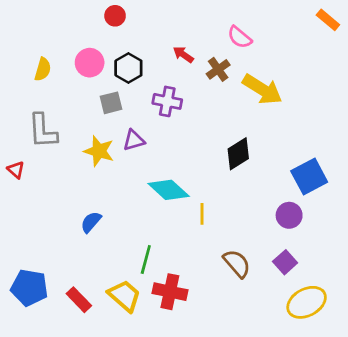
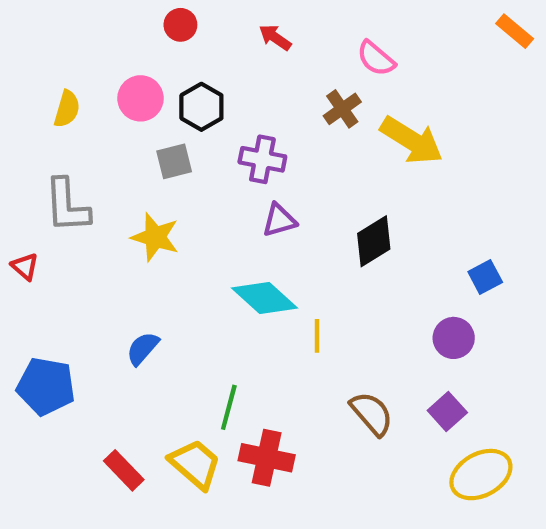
red arrow: (183, 55) -> (275, 37), moved
purple triangle: (134, 140) -> (279, 220), moved
blue square: (309, 176) -> (485, 277), size x0.6
blue pentagon: (29, 288) -> (46, 386), moved

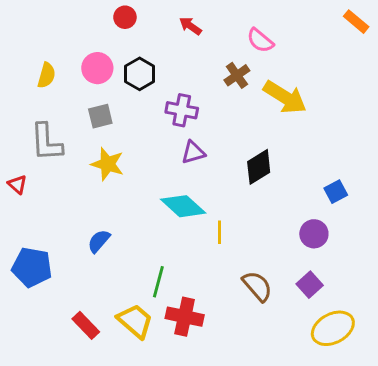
gray square: (174, 161) -> (100, 116), moved

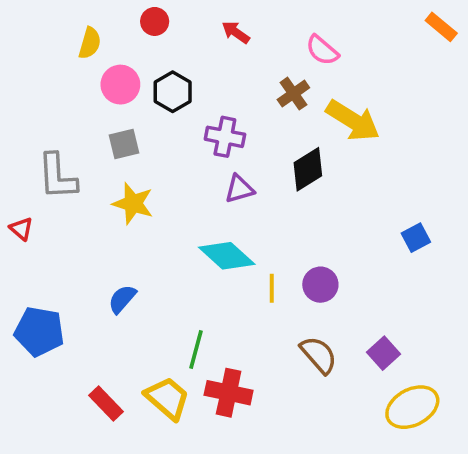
yellow semicircle: (46, 75) -> (90, 43), moved
black diamond: (259, 167) -> (308, 169), moved
purple circle: (314, 234) -> (320, 285), moved

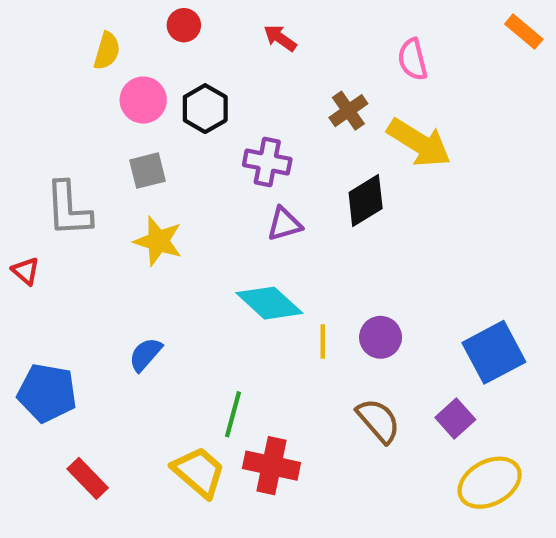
pink semicircle: (322, 50) -> (413, 59), moved, turned 36
blue square: (416, 238) -> (494, 352), moved, size x1.8
red rectangle: (106, 404) -> (88, 478), moved

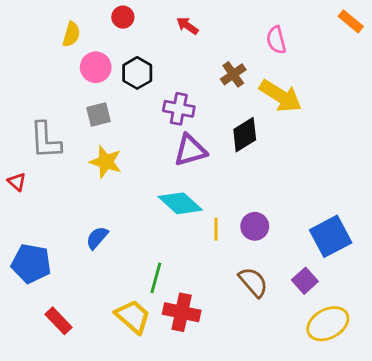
purple triangle: (284, 224) -> (190, 150), size x1.4

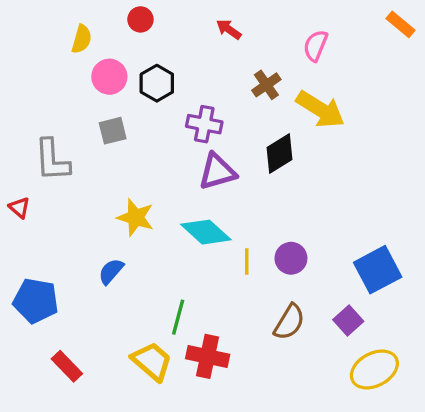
red arrow: (187, 26) -> (229, 29), moved
pink semicircle: (276, 40) -> (315, 46), turned 36
yellow star: (106, 162) -> (136, 217), moved
brown semicircle: (253, 282) -> (289, 322), turned 72

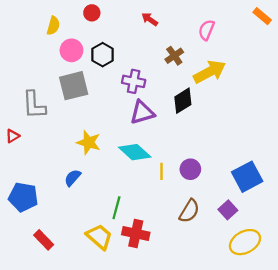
yellow arrow: (320, 109) -> (210, 72), turned -60
gray square: (113, 131) -> (74, 86), size x1.6
red triangle: (19, 208) -> (13, 136), turned 48

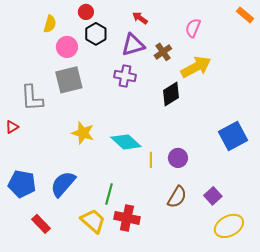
black hexagon: (103, 55) -> (96, 34), moved
purple triangle: (142, 112) -> (133, 45), moved
blue square: (247, 177) -> (233, 136), moved
blue semicircle: (73, 178) -> (63, 184), moved, size x1.6

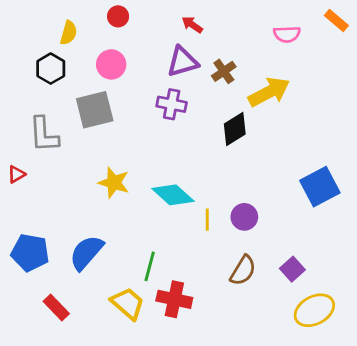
pink semicircle: (193, 28) -> (287, 34), moved, turned -114
black hexagon: (96, 34) -> (51, 69), moved
pink circle: (67, 47) -> (111, 64), moved

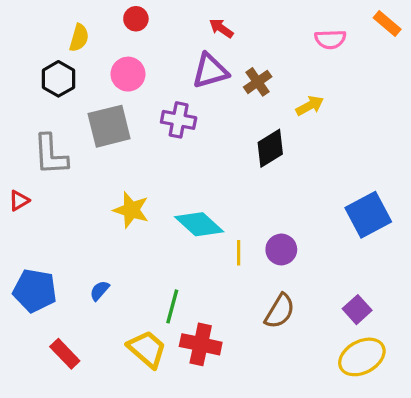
yellow arrow: (269, 92) -> (310, 106), size x0.6
purple cross: (172, 104) -> (179, 120), moved
blue semicircle: (86, 253) -> (100, 291), size x0.5
purple square: (292, 269) -> (357, 310), moved

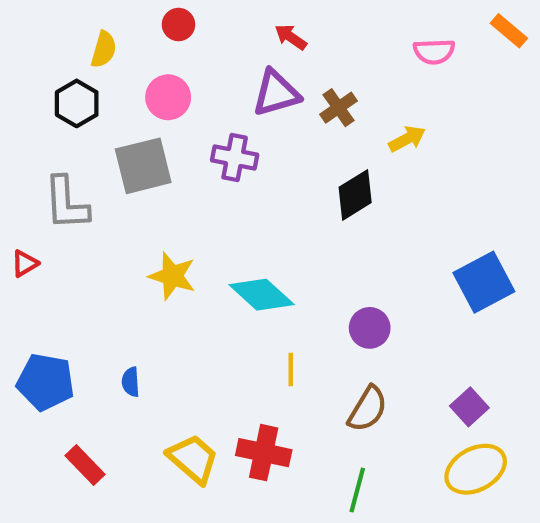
yellow line: (239, 253) -> (291, 369), moved
blue semicircle: (100, 291) -> (131, 382), turned -45
green line: (172, 306) -> (357, 490), moved

